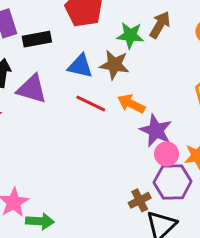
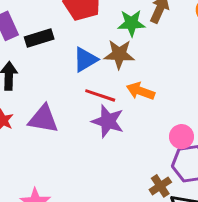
blue triangle: (80, 66) -> (85, 60), turned -36
purple triangle: (32, 89) -> (43, 119), moved
purple star: (156, 130) -> (108, 121), moved

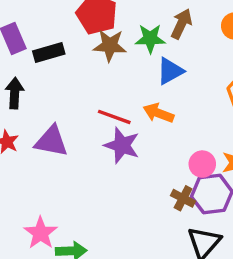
brown star: (119, 54) -> (110, 45), moved
blue triangle: (85, 60) -> (170, 71), moved
brown cross: (160, 186) -> (183, 198), moved, turned -30

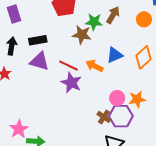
brown star: (110, 45) -> (82, 35), moved
black rectangle: (49, 53) -> (38, 40), moved
blue triangle: (170, 71) -> (115, 55), moved
purple triangle: (51, 141) -> (40, 61), moved

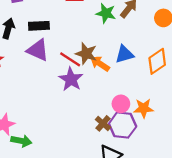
brown star: (82, 35) -> (86, 54), moved

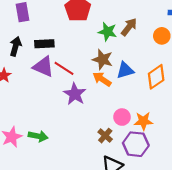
brown star: (86, 54) -> (103, 59), moved
red line: (70, 59) -> (64, 68), moved
purple hexagon: (123, 125) -> (136, 144), moved
green arrow: (21, 141) -> (38, 136), moved

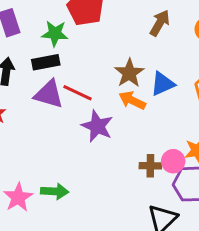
green star: (108, 32) -> (55, 33), moved
brown star: (103, 59) -> (129, 73), turned 30
pink circle: (122, 117) -> (173, 161), moved
brown cross: (105, 136) -> (150, 166), moved, turned -32

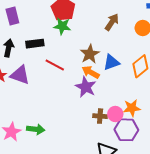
green star: (55, 33) -> (62, 26), moved
purple triangle: (49, 94) -> (20, 75), moved
purple star: (97, 126) -> (86, 87), moved

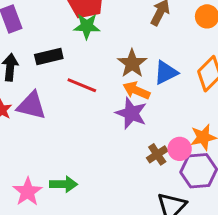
brown cross: (100, 116) -> (157, 154), turned -32

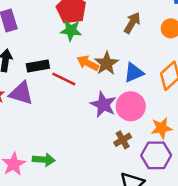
black rectangle: (49, 57) -> (38, 66), moved
orange arrow: (136, 90) -> (88, 63), moved
pink circle: (180, 149) -> (131, 106), moved, size x1.5

